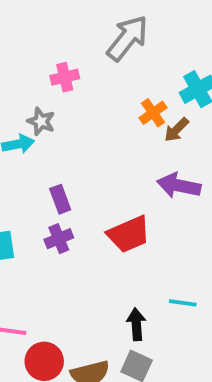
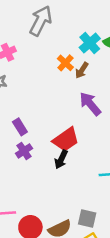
purple arrow: (179, 186) -> (90, 104), turned 50
black arrow: (136, 324) -> (61, 159), moved, turned -138

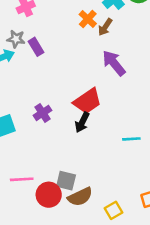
purple rectangle: (20, 127) -> (36, 47), moved
gray square: (87, 219) -> (66, 181), moved

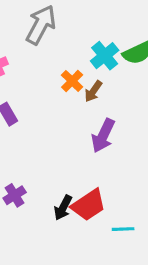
purple arrow: (114, 63) -> (103, 136), turned -116
red trapezoid: (87, 101) -> (88, 205), moved

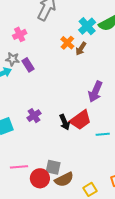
purple arrow: (103, 136) -> (95, 92), moved
black arrow: (63, 208) -> (65, 122), turned -49

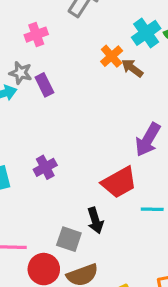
brown arrow: (81, 49) -> (132, 68), turned 88
black arrow: (65, 122) -> (95, 220), moved
gray square: (53, 167) -> (69, 239), moved

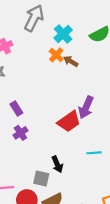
cyan cross: (146, 33) -> (63, 34), moved
purple rectangle: (44, 85) -> (16, 109), moved
red trapezoid: (119, 182) -> (69, 122), moved

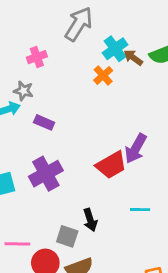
brown arrow: (71, 61) -> (133, 58), moved
purple rectangle: (16, 109) -> (44, 122), moved, turned -40
purple cross: (20, 133) -> (46, 174), size x1.6

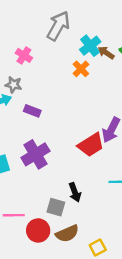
pink cross: (37, 57) -> (24, 55), turned -35

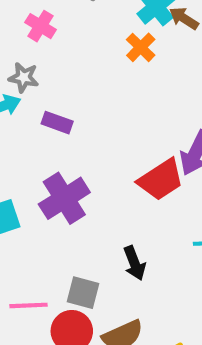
gray square: (56, 207) -> (83, 293), moved

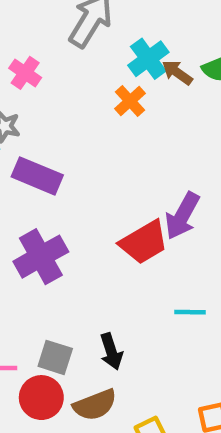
purple rectangle: (57, 123) -> (37, 176), size x1.5
black arrow: (135, 263) -> (111, 351), moved

